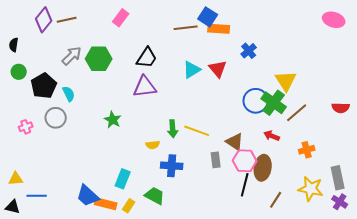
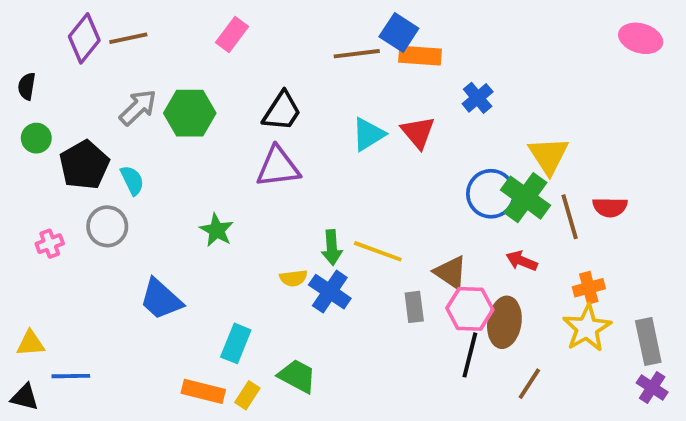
red semicircle: (341, 108) -> (610, 207), moved
brown line: (297, 113) -> (570, 217), turned -65
blue cross: (172, 166) -> (330, 292), moved, turned 30
yellow star: (311, 189) -> (587, 328), moved, turned 30
blue trapezoid: (88, 196) -> (161, 299), moved

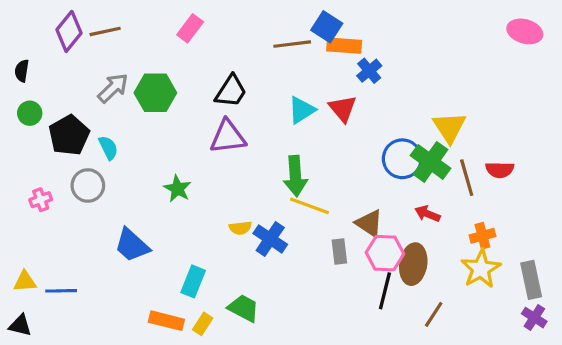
blue cross: (478, 98) -> (369, 71), moved
green arrow: (332, 247) -> (295, 176), moved, size x1.4
blue line: (71, 376) -> (61, 291), moved

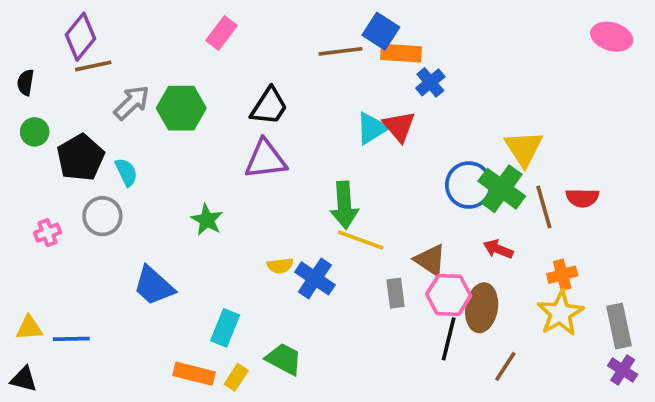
brown line: (105, 31) -> (93, 66), moved
cyan triangle: (302, 110) -> (372, 128), moved

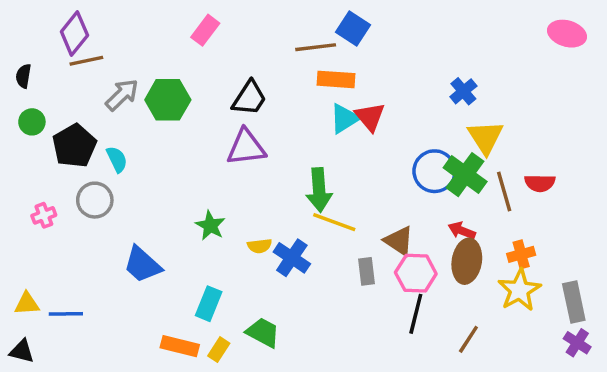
orange rectangle: (401, 53) -> (336, 79), moved
blue cross: (430, 82) -> (463, 91), moved
green star: (207, 220) -> (210, 226), moved
brown ellipse: (482, 308) -> (467, 261), moved

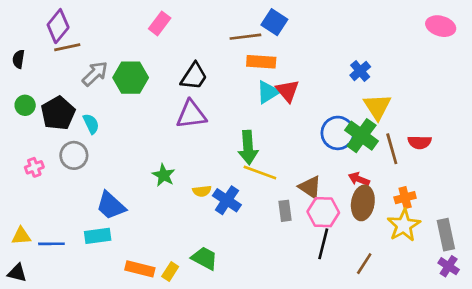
green circle: (32, 122) -> (25, 105), moved
cyan rectangle: (209, 304) -> (98, 236), moved, turned 60

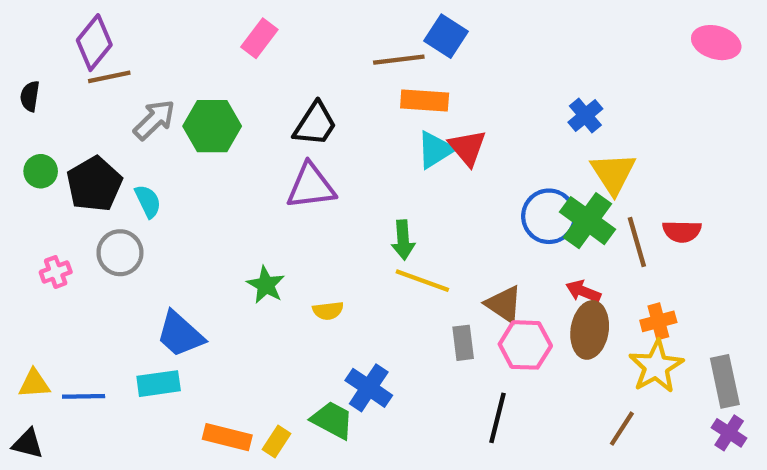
green arrow: (248, 147) -> (403, 240), size x0.7
blue cross: (227, 200) -> (369, 388), moved
black line: (323, 244) -> (497, 418), moved
brown line: (364, 264) -> (622, 429), moved

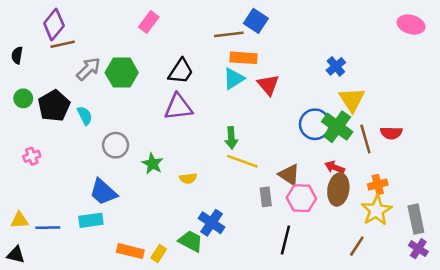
cyan triangle: (435, 150) -> (234, 79), moved
gray circle: (120, 253) -> (116, 145), moved

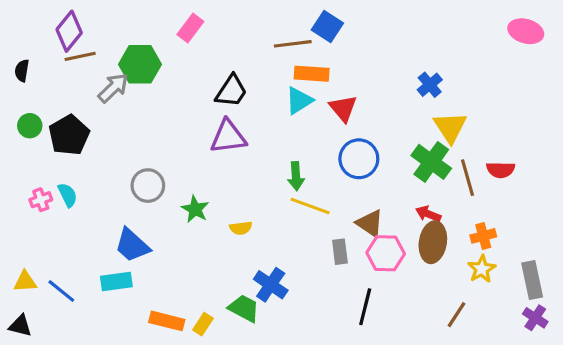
green hexagon: (122, 73) -> (140, 64), moved
cyan semicircle: (85, 116) -> (68, 195), moved
blue circle: (315, 124) -> (359, 159), moved
yellow star: (376, 210) -> (482, 269), size x0.7
blue line: (48, 228) -> (61, 291), turned 40

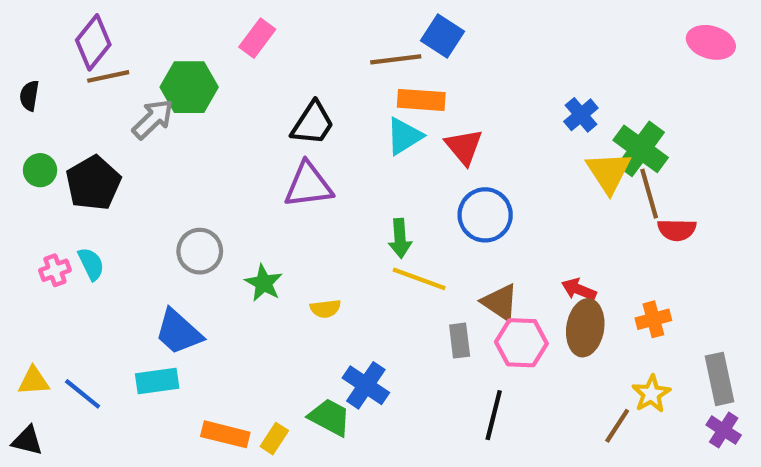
green cross: (431, 162) -> (641, 149), moved
brown line: (468, 178) -> (649, 194), moved
yellow star: (482, 269) -> (651, 394), moved

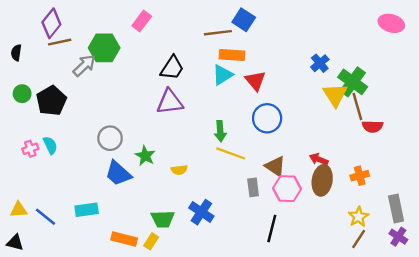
blue trapezoid: (178, 332) -> (118, 173), moved
green trapezoid: (330, 417) -> (163, 219), moved, turned 150
brown line: (617, 426) -> (359, 239), moved

